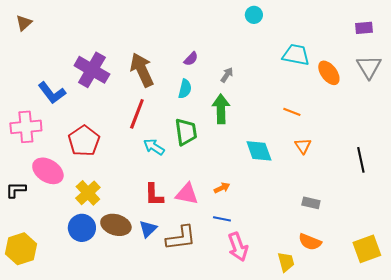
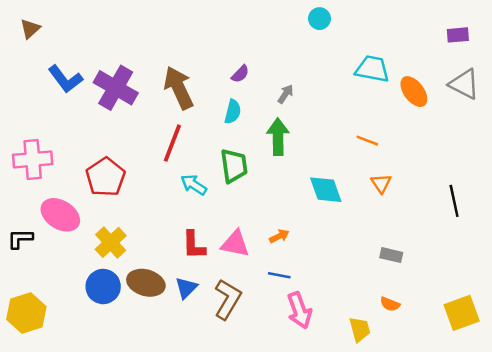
gray triangle: (369, 67) -> (464, 84), turned -32
blue L-shape: (52, 93) -> (65, 79), moved
brown L-shape: (181, 238) -> (228, 299), turned -52
orange semicircle: (310, 242) -> (390, 304), size x0.7

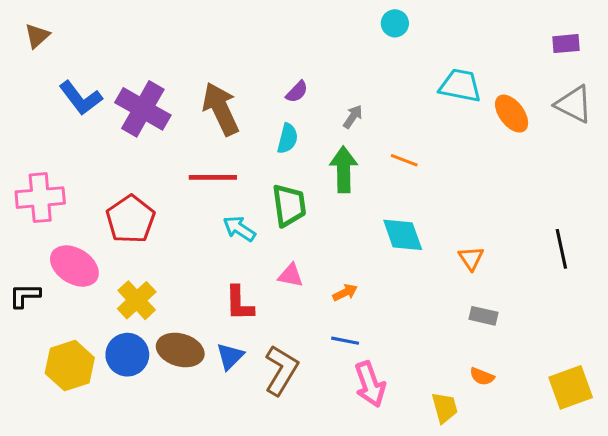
orange line: (367, 141) -> (404, 160), moved
red line: (172, 143) -> (213, 177), turned 69
orange triangle: (381, 183) -> (471, 258), moved
pink triangle: (235, 244) -> (291, 275), moved, size x0.7
yellow hexagon: (26, 313) -> (70, 366), moved

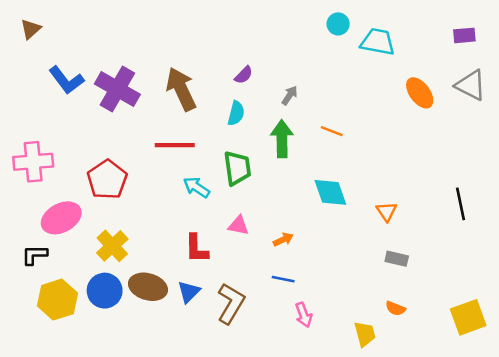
cyan circle: (395, 23) -> (338, 24), moved
cyan trapezoid: (460, 86) -> (378, 42), moved
pink ellipse: (74, 266) -> (61, 218), turned -60
black L-shape: (25, 296) -> (34, 255), moved
pink arrow: (370, 384) -> (304, 315), size x0.7

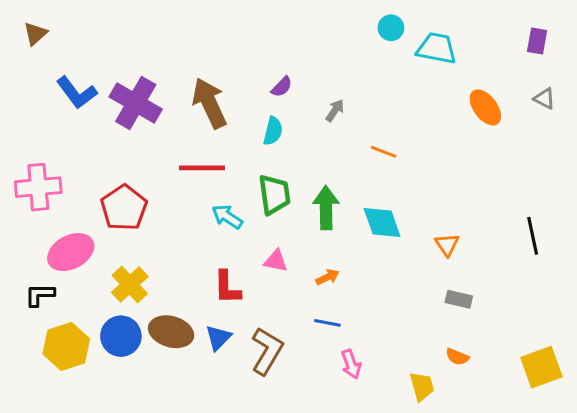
purple rectangle: (464, 35) -> (537, 41), turned -75
gray triangle: (471, 85) -> (544, 99), size x0.6
green arrow: (282, 139) -> (326, 208), moved

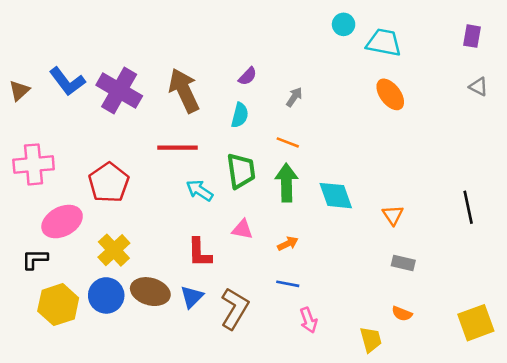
brown triangle: (35, 34) -> (19, 91), moved
orange ellipse: (485, 107) -> (390, 94), moved
orange line: (384, 152) -> (288, 142), moved

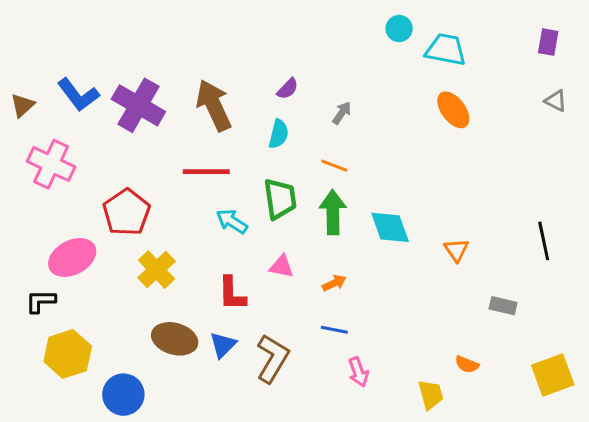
pink cross: (34, 164) -> (51, 164), moved, turned 30
yellow cross: (114, 250) -> (157, 270), moved
gray rectangle: (403, 263) -> (503, 306), moved
blue circle: (106, 295) -> (123, 395), moved

